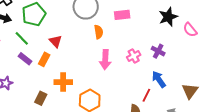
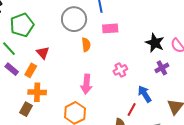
black star: (168, 17) -> (155, 43), moved, turned -30
purple cross: (158, 51) -> (162, 68), moved, turned 32
pink arrow: (105, 60) -> (86, 84), moved
orange cross: (63, 82) -> (37, 92), moved

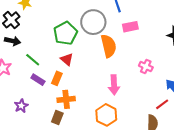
green pentagon: (22, 25) -> (65, 33), moved
orange semicircle: (86, 45) -> (109, 46), size x1.6
pink cross: (120, 70) -> (146, 67), turned -32
red line: (132, 110) -> (162, 104), turned 32

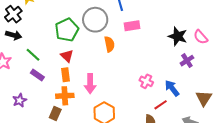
orange semicircle: (109, 46) -> (109, 44), size x0.7
pink cross: (146, 67) -> (146, 81), moved
orange rectangle: (57, 78) -> (65, 75), moved, turned -32
pink arrow: (114, 85) -> (90, 84), moved

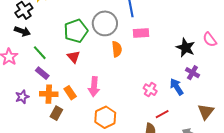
pink semicircle: (201, 37) -> (210, 40), moved
purple cross: (187, 61) -> (192, 73), turned -32
orange rectangle: (65, 75) -> (70, 93), moved, turned -32
blue arrow: (172, 88) -> (177, 87), moved
orange cross: (65, 96) -> (49, 94), moved

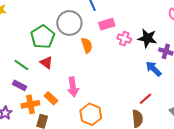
black star: (186, 48) -> (147, 38), moved
green line: (40, 53) -> (21, 65), moved
pink cross: (150, 90) -> (124, 39), moved

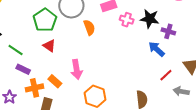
green line: (21, 65) -> (16, 50), moved
red line: (145, 99) -> (166, 75), moved

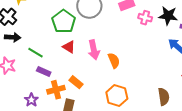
orange semicircle: (89, 27) -> (114, 61), moved
pink arrow: (77, 69) -> (94, 50), moved

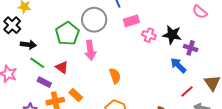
black arrow: (13, 37) -> (28, 45), moved
red triangle: (69, 47) -> (62, 67), moved
pink arrow: (94, 50) -> (90, 50), moved

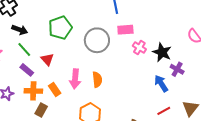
gray circle: (94, 20) -> (97, 40), moved
pink arrow: (90, 50) -> (75, 79), moved

